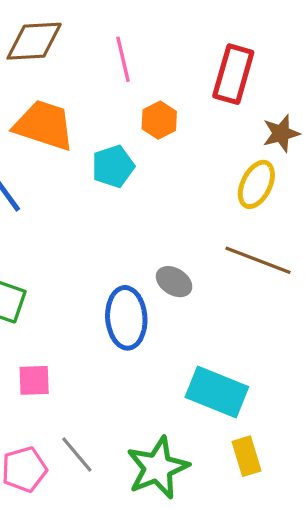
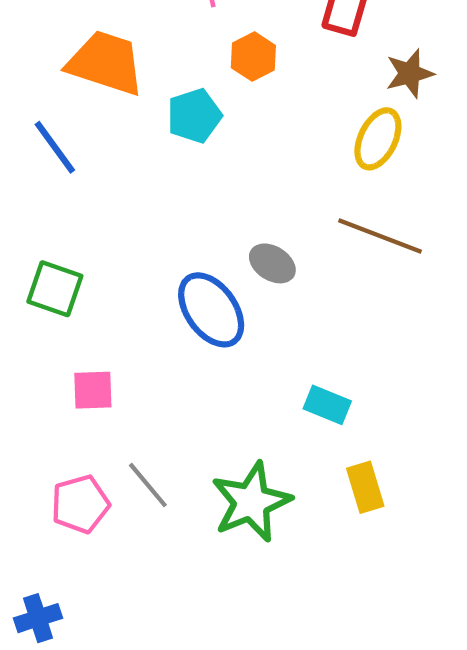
blue ellipse: (126, 318) -> (211, 310), turned -32
cyan rectangle: (217, 392) -> (327, 405), size x0.6

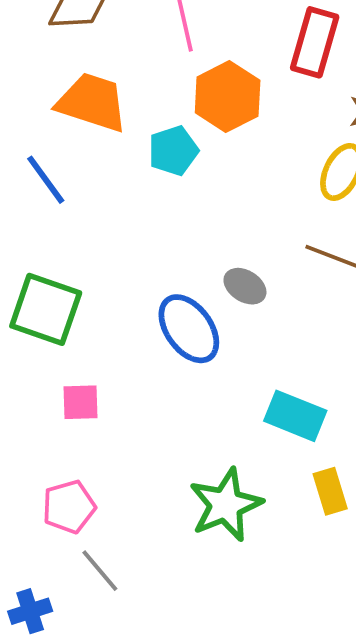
orange hexagon: (253, 57) -> (228, 97), size x1.6
green square: (55, 289) -> (46, 309), size x1.4
cyan rectangle: (327, 405) -> (295, 416), size x1.4
gray line: (148, 485) -> (100, 571), moved

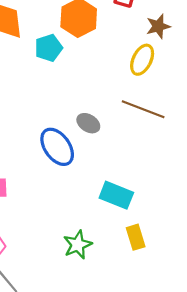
green star: (226, 505) -> (78, 245), size x0.7

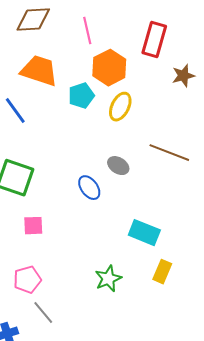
yellow ellipse: (142, 60) -> (120, 107), moved
blue ellipse: (57, 147) -> (89, 188), size x0.7
yellow rectangle: (136, 237) -> (162, 272), turned 40

